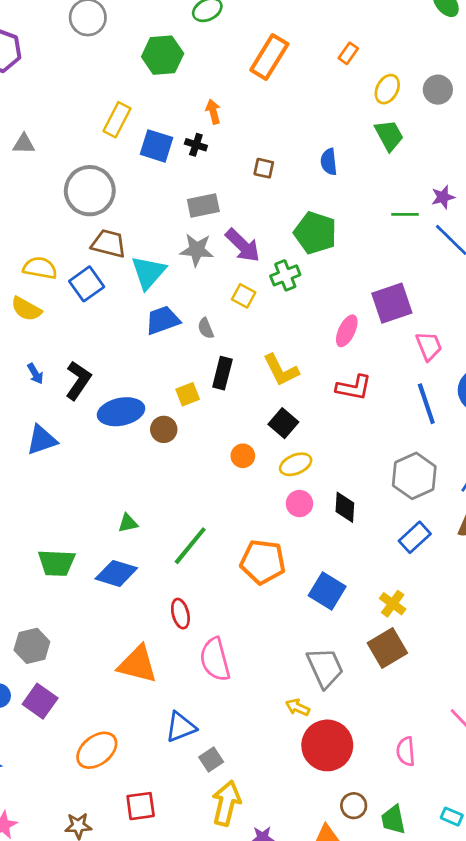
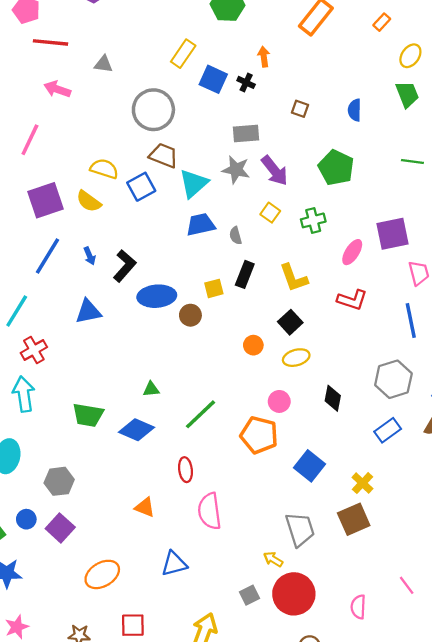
green cross: (285, 275) -> (313, 220), moved
pink circle: (299, 504) -> (279, 401), moved
orange triangle: (138, 664) -> (145, 507), size x0.6
gray square: (211, 760) -> (250, 595), moved

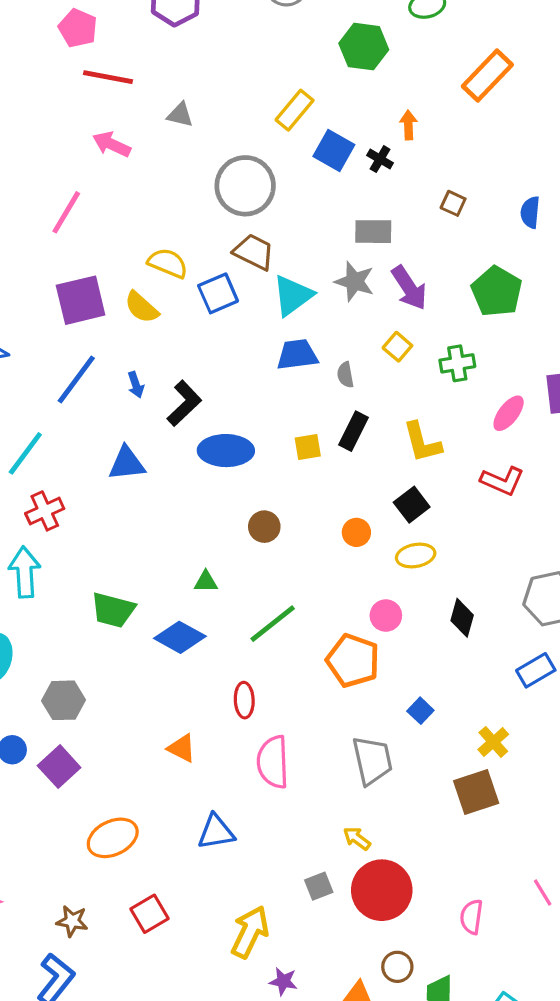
brown circle: (190, 315) -> (264, 527), moved
blue square: (309, 466) -> (420, 711), size x0.6
gray trapezoid: (300, 529) -> (372, 760), moved
red square: (133, 625) -> (150, 914), turned -35

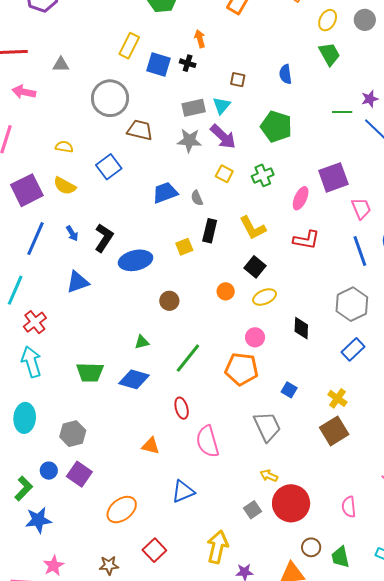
brown trapezoid: (254, 252) -> (140, 130), moved
yellow semicircle: (168, 263) -> (64, 147), moved, size x0.7
cyan triangle: (293, 295) -> (222, 106), moved, size x0.7

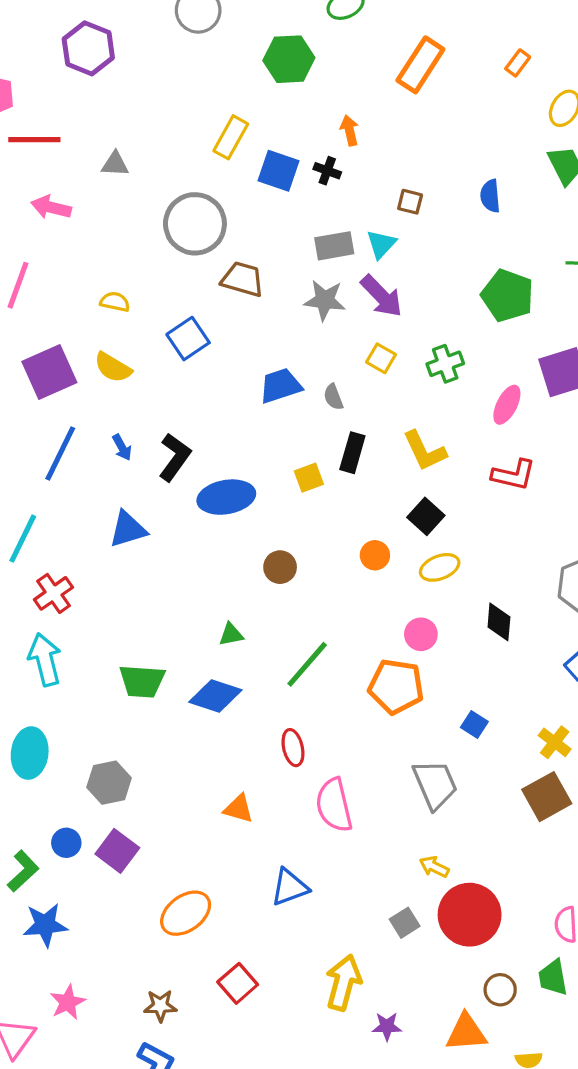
green pentagon: (276, 127) -> (507, 295), moved
green trapezoid: (340, 557) -> (553, 978), moved

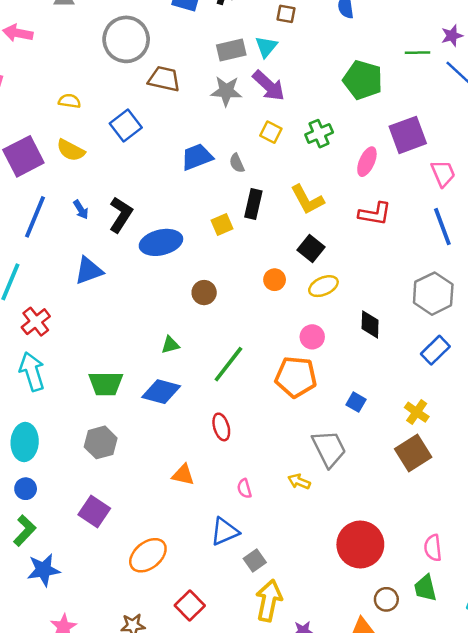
gray hexagon: (109, 783) -> (101, 442), moved
pink semicircle: (334, 805) -> (244, 488), moved, size x0.5
blue circle: (66, 843) -> (26, 489), moved
yellow arrow: (434, 867) -> (299, 481), moved
gray square: (405, 923) -> (255, 561), moved

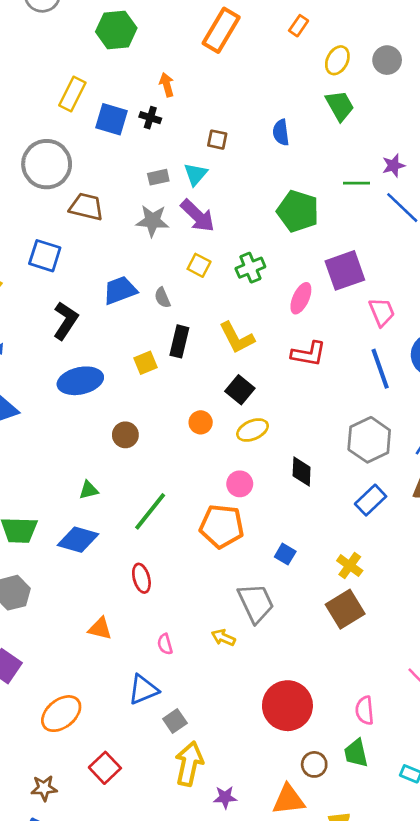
gray rectangle: (231, 50) -> (158, 177), size x0.7
blue square: (126, 125) -> (45, 256), turned -36
black L-shape: (121, 215) -> (66, 321), moved

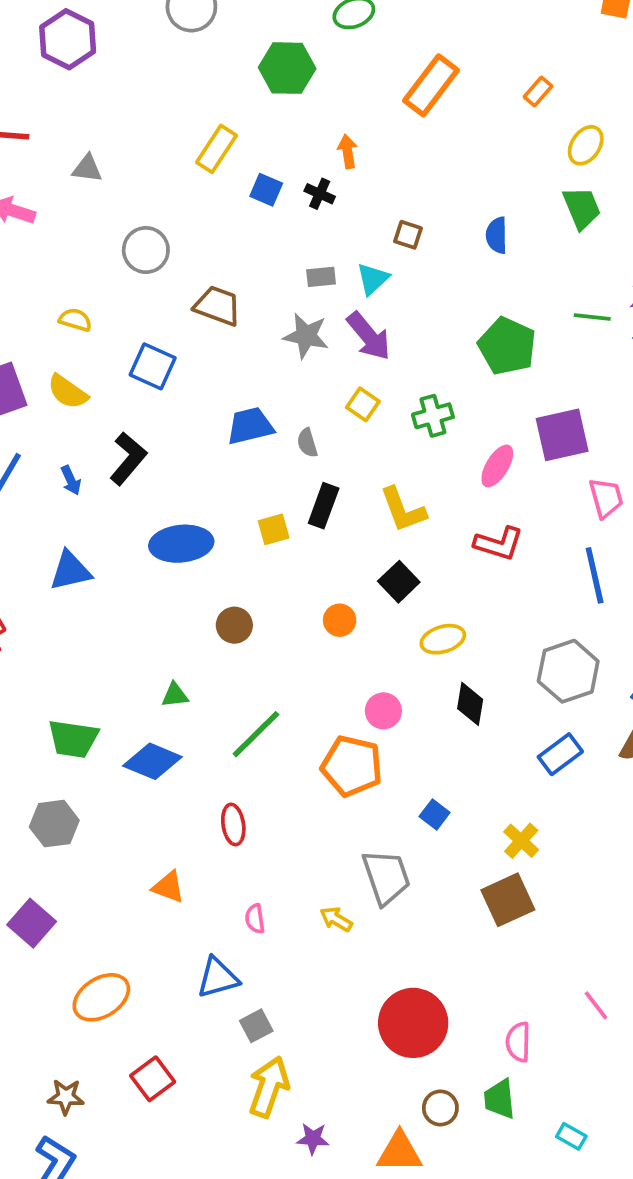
blue square: (111, 119) -> (266, 190), size x0.7
gray circle: (47, 164) -> (146, 250), moved, size x0.7
black L-shape: (66, 321) -> (128, 459), moved
yellow ellipse: (253, 430) -> (443, 639), moved

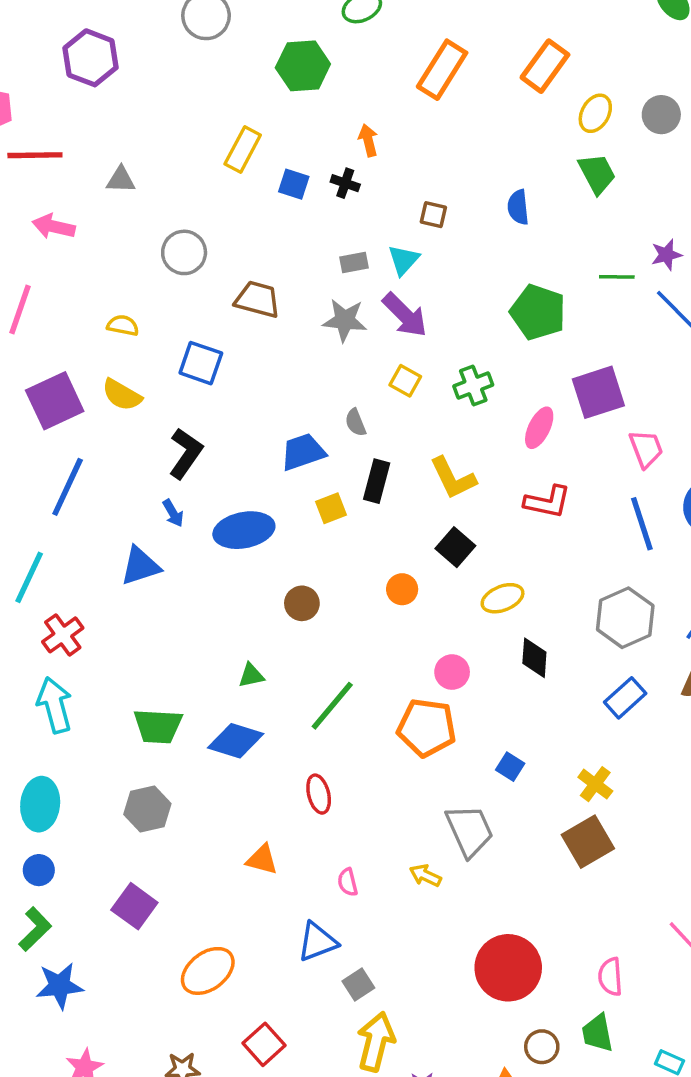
orange rectangle: (538, 92) -> (545, 66), size x1.8
blue trapezoid: (250, 426) -> (303, 452), moved
blue arrow: (71, 480) -> (173, 513), moved

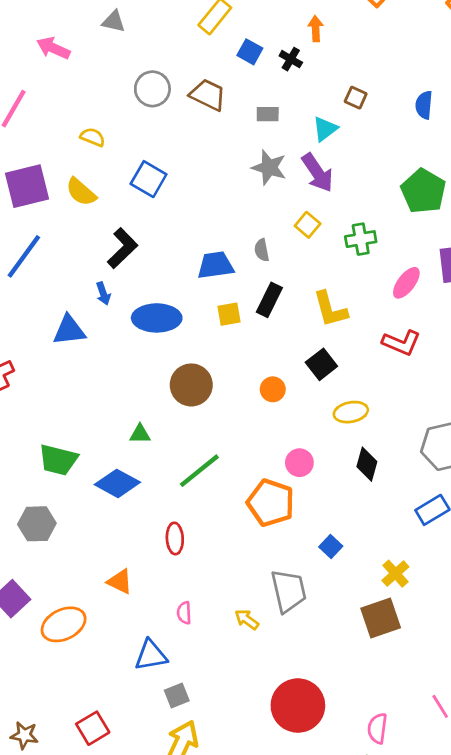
gray rectangle: (354, 262) -> (268, 114), moved
brown trapezoid: (258, 299) -> (208, 95), moved
brown circle: (302, 603) -> (191, 385), size x1.5
orange ellipse: (208, 971) -> (64, 624), moved

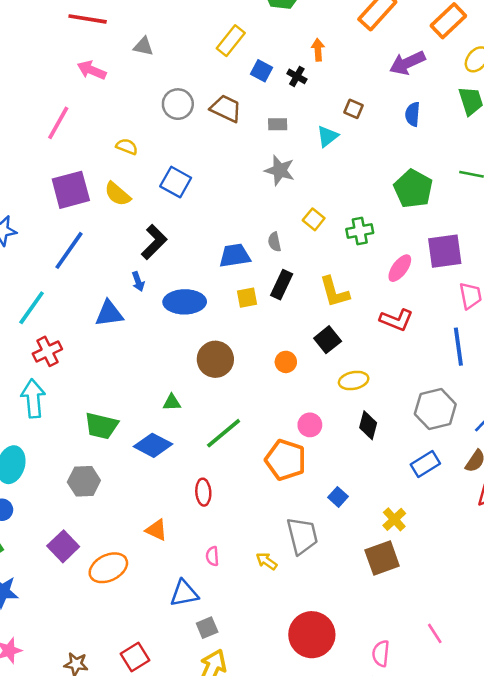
purple arrow: (317, 173) -> (407, 63), moved, turned 100

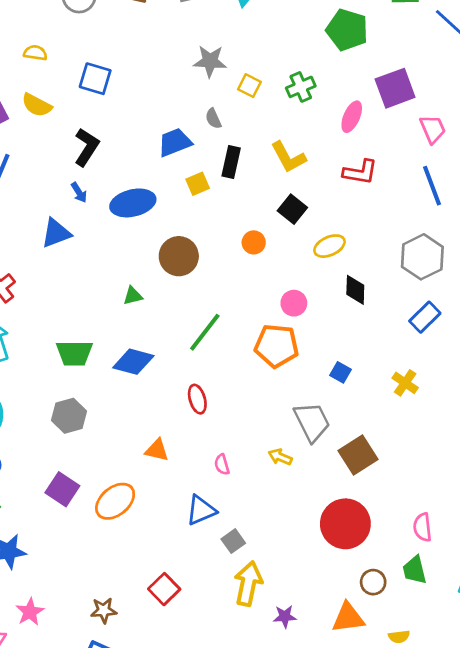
gray star: (280, 170) -> (210, 61), moved
green triangle: (172, 402) -> (133, 296), moved
brown square: (382, 558) -> (358, 455), moved

